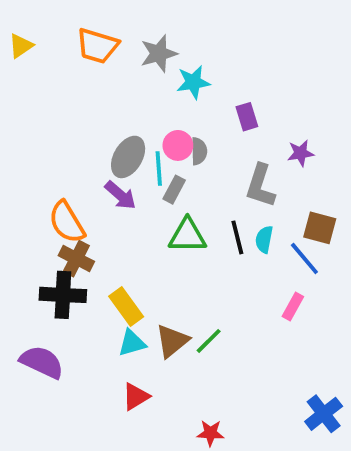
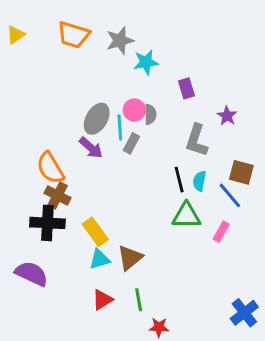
purple star: (301, 153) -> (227, 116), turned -30
green triangle: (187, 236) -> (186, 216), moved
green line: (209, 341) -> (139, 300), moved, turned -55

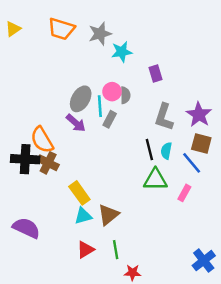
purple star: (227, 116) -> (199, 115), moved, size x1.5
black cross: (47, 223) -> (25, 159), moved

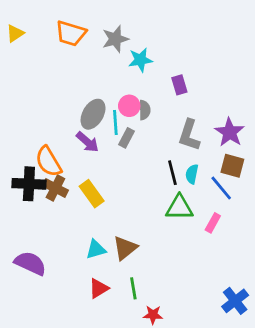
yellow rectangle: (79, 193) -> (92, 194), moved

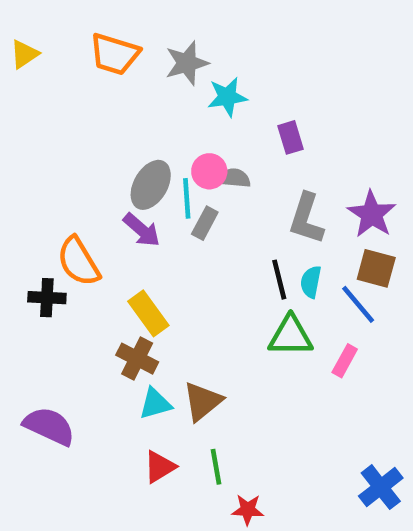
gray semicircle: (145, 110) -> (234, 178), turned -84
black cross: (29, 184) -> (47, 298), size x0.7
brown cross: (55, 188) -> (137, 359), moved

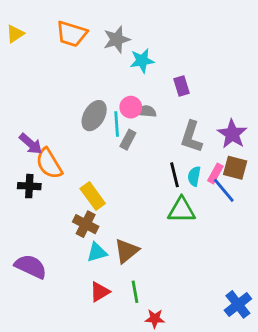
purple arrow: (142, 230) -> (31, 144), moved
pink rectangle: (345, 361) -> (215, 173), moved

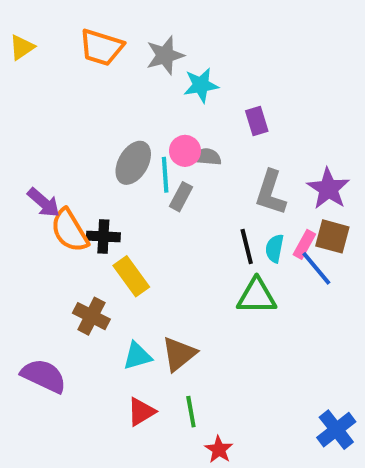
black cross: (29, 186) -> (103, 236), moved
brown cross: (86, 224) -> (91, 316), moved
red star: (155, 319) -> (219, 449), turned 30

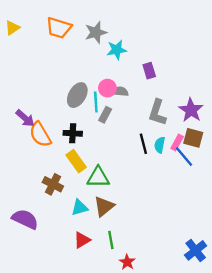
black cross: (103, 236) -> (73, 133), moved
green triangle: (257, 296) -> (98, 177), moved

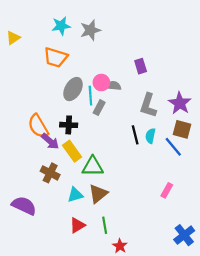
yellow triangle: (12, 28) -> (13, 38), moved
orange trapezoid: (59, 28) -> (56, 57), moved
cyan star: (117, 50) -> (61, 26), moved
purple arrow: (25, 118) -> (50, 141), moved
pink rectangle: (177, 143) -> (167, 190), moved

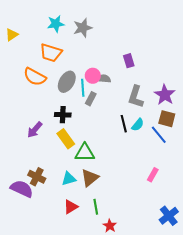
orange semicircle: (38, 126) -> (35, 77), moved, turned -30
cyan semicircle: (150, 136) -> (138, 125), turned -152
purple arrow: (50, 141) -> (35, 130), moved, turned 90
brown cross: (50, 173) -> (37, 177), moved

